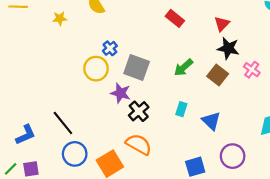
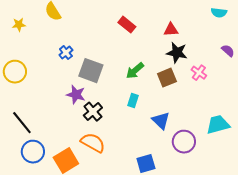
red triangle: (222, 24) -> (171, 30), turned 42
yellow circle: (96, 69) -> (15, 72), moved
brown square: (218, 75) -> (167, 78), turned 30
cyan rectangle: (181, 109) -> (133, 101), moved
purple circle: (233, 156) -> (184, 142), moved

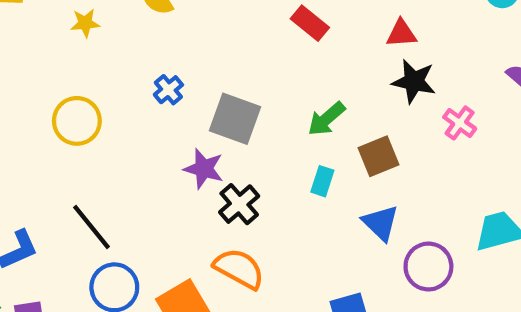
blue cross: (66, 53) -> (168, 90), moved
brown square: (167, 78) -> (379, 156), moved

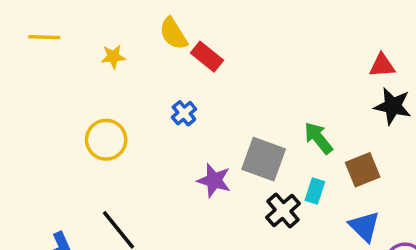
red rectangle: (310, 23) -> (207, 57), moved
gray square: (235, 119) -> (264, 159), moved
green arrow: (327, 119) -> (318, 138), turned 92
black cross: (239, 204) -> (283, 210), moved

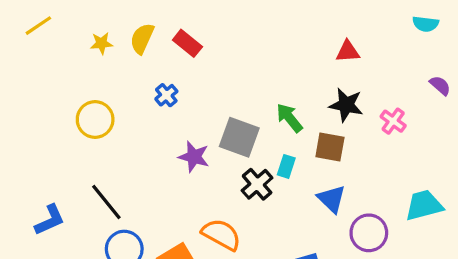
yellow semicircle: (173, 34) -> (142, 38), moved, turned 56
yellow line: (44, 37) -> (38, 26), turned -36
black star: (393, 106) -> (346, 105), moved
brown square: (363, 170) -> (330, 147), turned 32

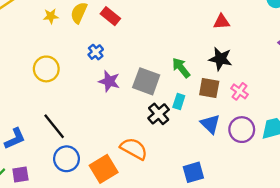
pink cross: (393, 121) -> (239, 91), moved
purple star: (194, 157) -> (109, 81), moved
purple circle: (369, 233) -> (242, 130), moved

